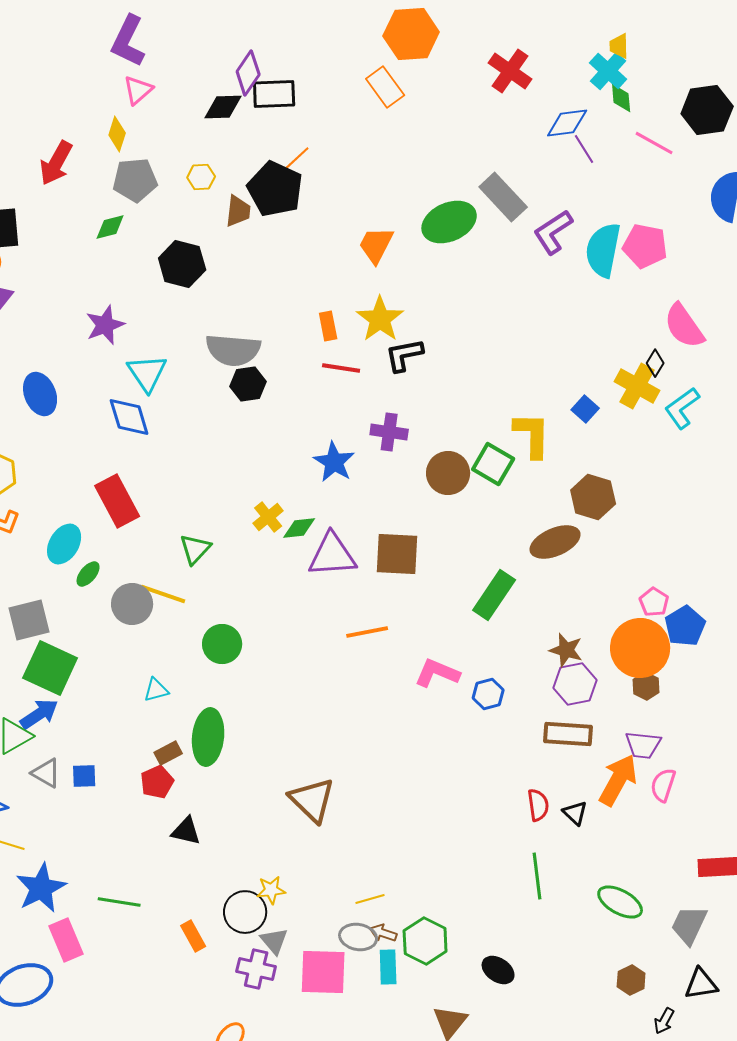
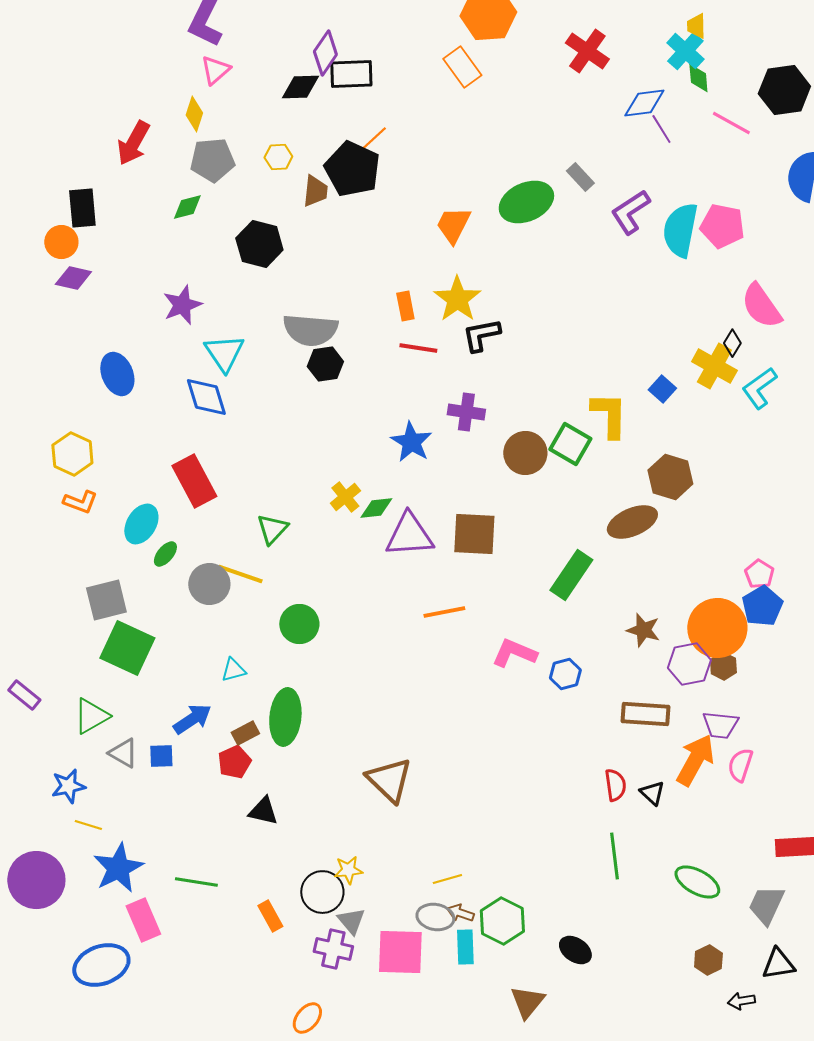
gray rectangle: (503, 197) -> (580, 177), size x0.6
pink pentagon: (654, 602) -> (759, 574), moved
purple hexagon: (575, 684) -> (689, 664), moved
blue arrow: (39, 714) -> (192, 719), moved
black arrow: (664, 1021) -> (741, 1001), turned 52

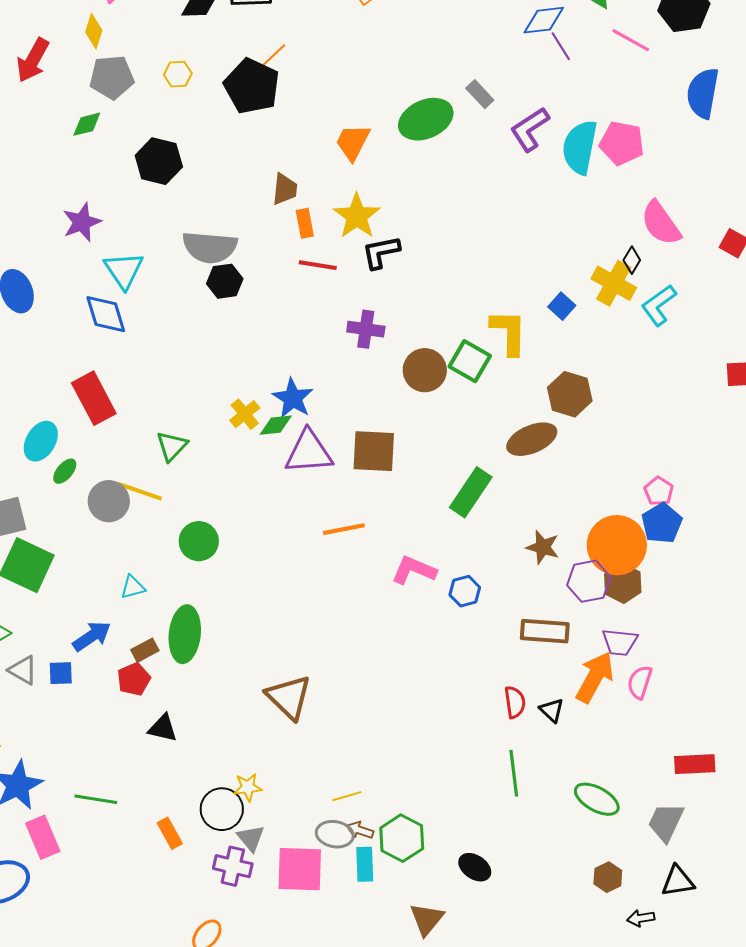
brown trapezoid: (315, 191) -> (285, 189), moved
blue star: (411, 442) -> (293, 398), moved
brown hexagon: (723, 666) -> (623, 583), size x1.4

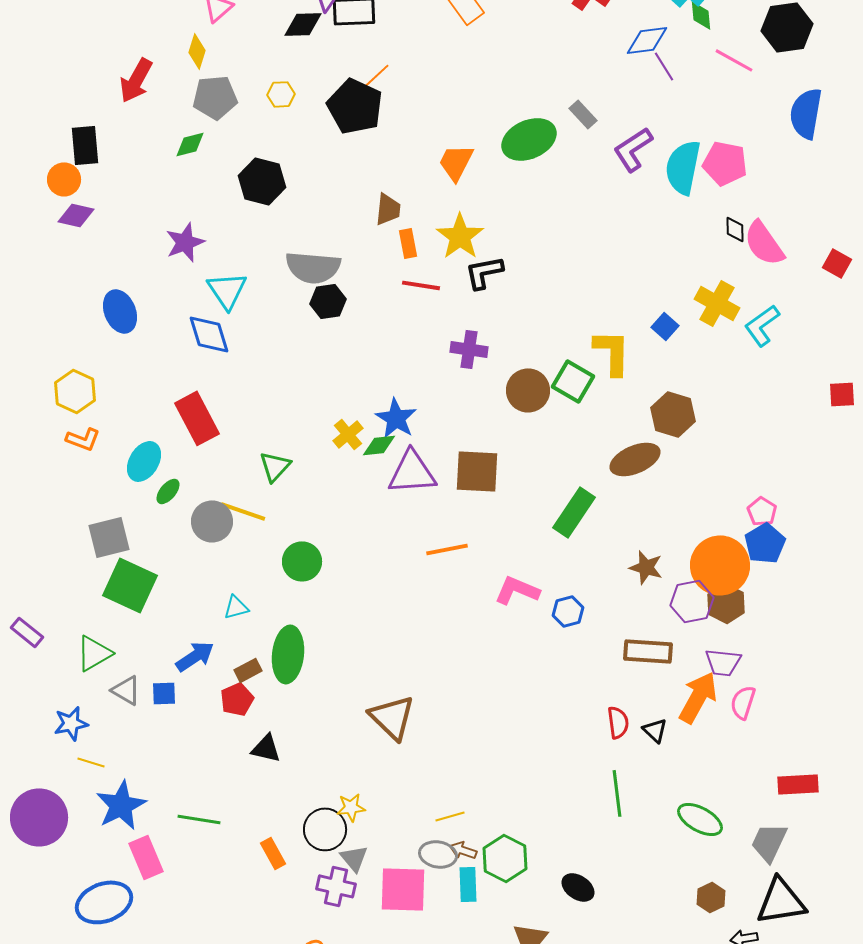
black diamond: (632, 260) -> (735, 229), moved, turned -32
black triangle: (678, 881) -> (781, 901), size x1.5

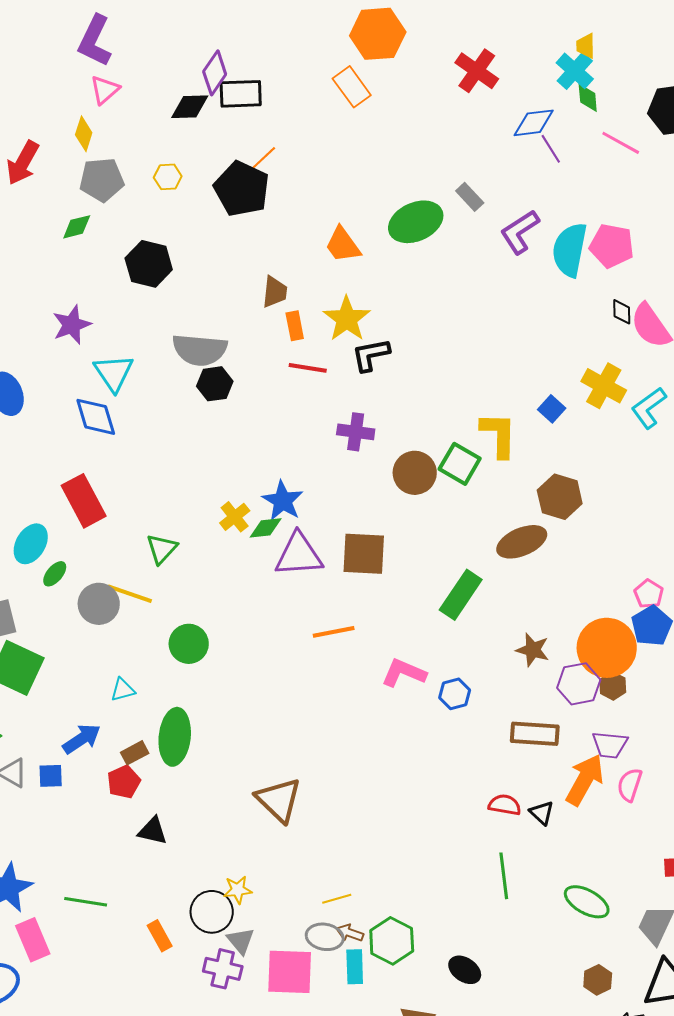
orange trapezoid: (456, 162) -> (343, 245), turned -63
brown hexagon: (726, 603) -> (613, 686), size x0.7
red semicircle: (618, 722) -> (505, 805), turned -72

